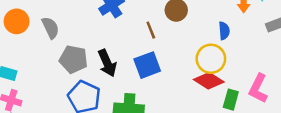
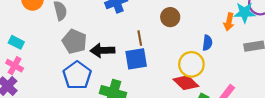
brown line: (151, 30) -> (140, 38), moved
black arrow: (107, 63) -> (102, 50), turned 100

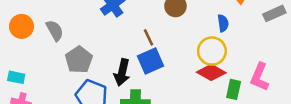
gray pentagon: (74, 41) -> (79, 60), turned 30
black arrow: (102, 50) -> (122, 72), moved, turned -60

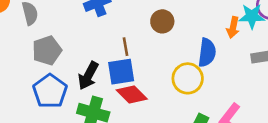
blue semicircle: (223, 23) -> (207, 53), size x1.5
red diamond: (211, 72) -> (132, 94), moved

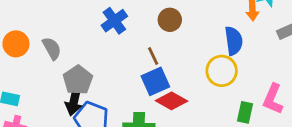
brown circle: (162, 21) -> (170, 20), moved
black arrow: (88, 76) -> (74, 101), moved

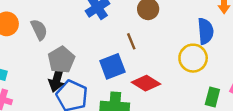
blue square: (155, 81) -> (112, 66), moved

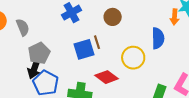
yellow circle: (193, 58) -> (133, 58), moved
blue square: (112, 66) -> (84, 49), moved

